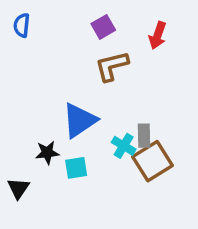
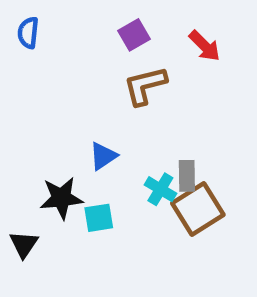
red arrow: (158, 35) -> (205, 46), turned -64
blue triangle: (79, 120) -> (103, 156), size x0.6
black star: (47, 153) -> (61, 198), size x1.4

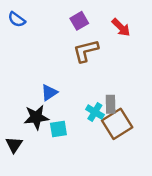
blue semicircle: (28, 33) -> (17, 20), turned -60
blue triangle: (103, 156) -> (49, 92), moved

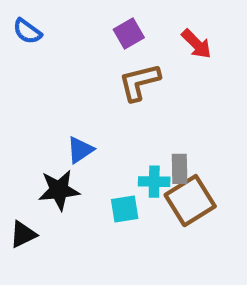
cyan cross: (95, 112) -> (154, 182), turned -30
cyan square: (58, 129) -> (125, 209), moved
black triangle: (14, 145) -> (23, 234), turned 30

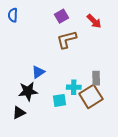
blue semicircle: (27, 31) -> (13, 15), turned 56
gray rectangle: (180, 169) -> (96, 78), moved
black triangle: (23, 234) -> (19, 113), moved

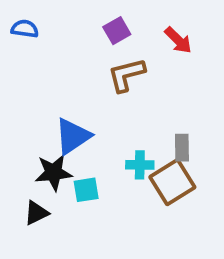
blue semicircle: (13, 15) -> (25, 29), turned 96
blue triangle: (38, 72) -> (73, 136), size x1.5
cyan square: (60, 100) -> (86, 190), moved

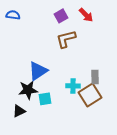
red arrow: (178, 40) -> (86, 15), moved

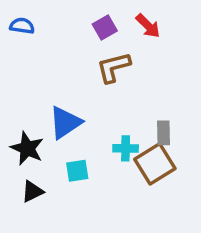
black star: (28, 90) -> (27, 148), moved, turned 30

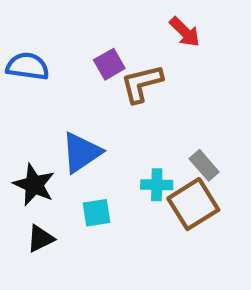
blue semicircle: (22, 26) -> (28, 66), moved, size x1.4
purple square: (105, 28) -> (109, 64), moved
gray rectangle: (163, 133) -> (204, 165), turned -40

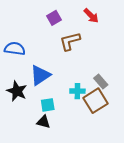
purple square: (109, 64) -> (54, 18), moved
blue semicircle: (28, 66) -> (15, 49), moved
black triangle: (40, 239) -> (43, 122), moved, turned 40

